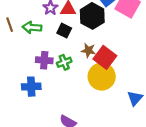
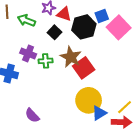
brown star: (88, 50) -> (71, 57), size x1.5
yellow circle: (102, 77) -> (89, 100), moved

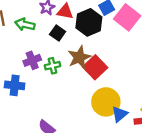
purple cross: (28, 53) -> (32, 60), turned -35
brown star: (71, 57) -> (79, 57), turned 30

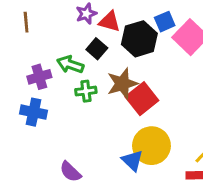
green arrow: (25, 25) -> (70, 64), moved
purple cross: (32, 60) -> (39, 77), moved
blue triangle: (120, 114) -> (132, 160), moved, turned -42

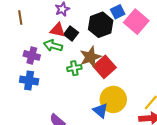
red triangle: (110, 21) -> (58, 30), moved
purple cross: (39, 77) -> (32, 55), turned 35
green cross: (86, 91) -> (74, 68), moved

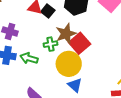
green arrow: (53, 46) -> (29, 58), moved
yellow circle: (113, 99) -> (69, 64), moved

